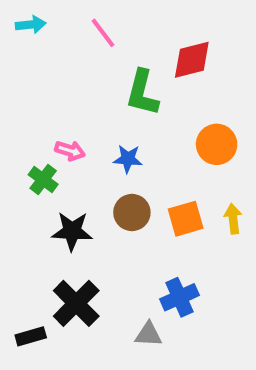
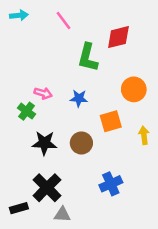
brown circle: (132, 213) -> (81, 143), moved
orange square: (186, 219) -> (111, 121), moved
gray triangle: (148, 334) -> (62, 214), moved

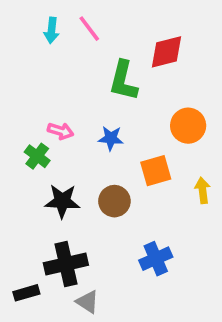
cyan arrow: (19, 15) -> (52, 30), moved, turned 102
black cross: (47, 188) -> (66, 264), turned 32
gray triangle: (62, 214) -> (87, 302), turned 30

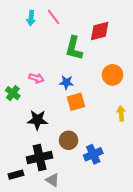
green cross: (37, 156) -> (13, 93), moved
orange square: (156, 171) -> (76, 102), moved
brown circle: (114, 201) -> (69, 140), moved

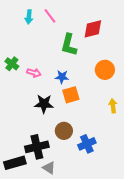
green cross: (13, 93) -> (12, 64), moved
black star: (37, 120) -> (44, 104), moved
black rectangle: (16, 175) -> (15, 163), size x1.5

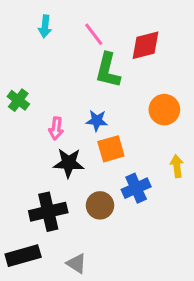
pink line: (50, 16) -> (94, 34), moved
pink arrow: (34, 73) -> (56, 128), moved, turned 80
blue cross: (87, 144) -> (136, 188), moved
black cross: (37, 147) -> (48, 212), moved

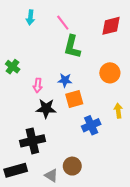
red diamond: (146, 45) -> (111, 26), moved
brown circle: (100, 205) -> (72, 166), moved

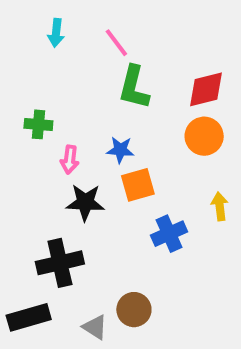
red diamond: (111, 26) -> (206, 89), moved
green cross: (13, 67) -> (38, 124), moved, turned -32

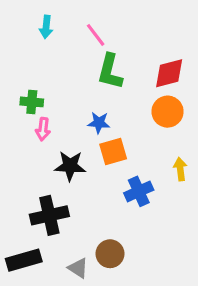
pink arrow: (70, 160) -> (43, 129), moved

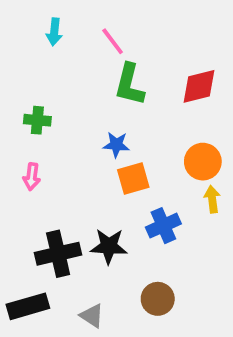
orange circle: (168, 112) -> (203, 162), moved
pink arrow: (43, 129) -> (32, 177), moved
black star: (70, 166) -> (109, 246), moved
brown circle: (110, 254) -> (158, 299), moved

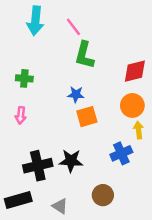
cyan arrow: (54, 32) -> (35, 21), size x1.6
red diamond: (199, 86) -> (135, 71), moved
blue cross: (163, 226) -> (121, 153), moved

